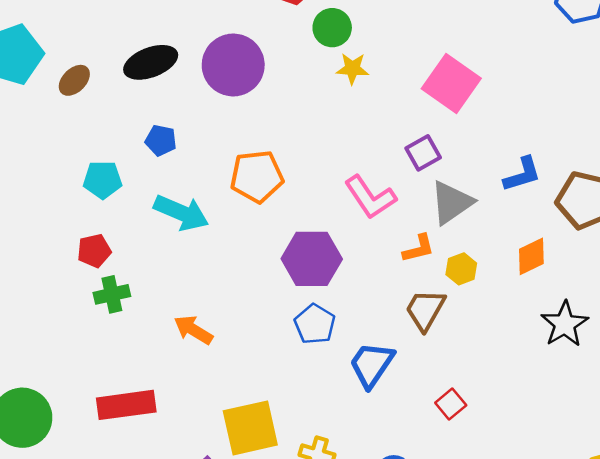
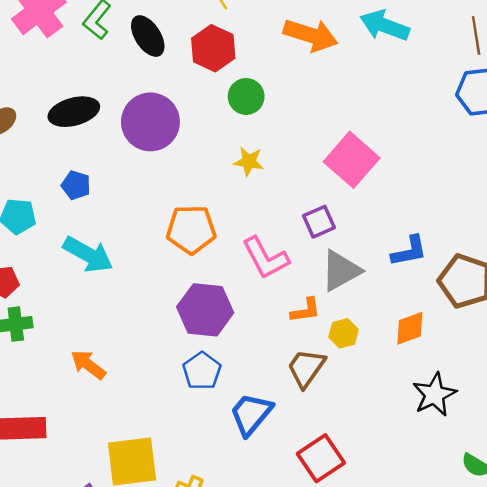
yellow star: (352, 69) -> (249, 162), moved
orange pentagon: (257, 176) -> (191, 229), moved
red square: (451, 404) -> (321, 458), size x1.6

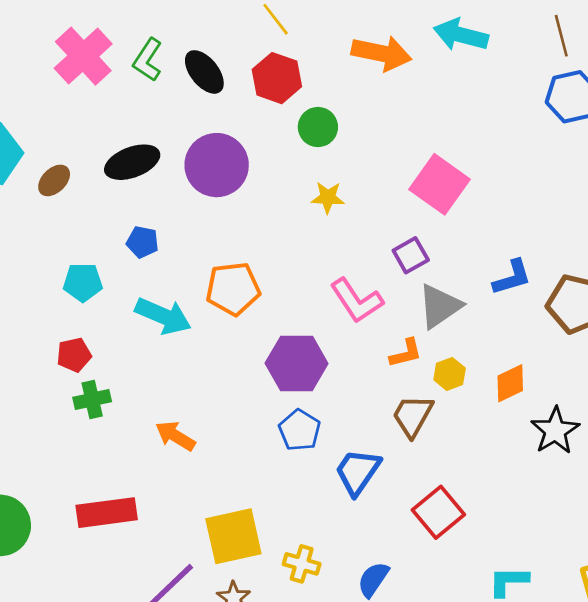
orange pentagon: (191, 229) -> (233, 289), moved
orange diamond: (410, 328) -> (510, 383), moved

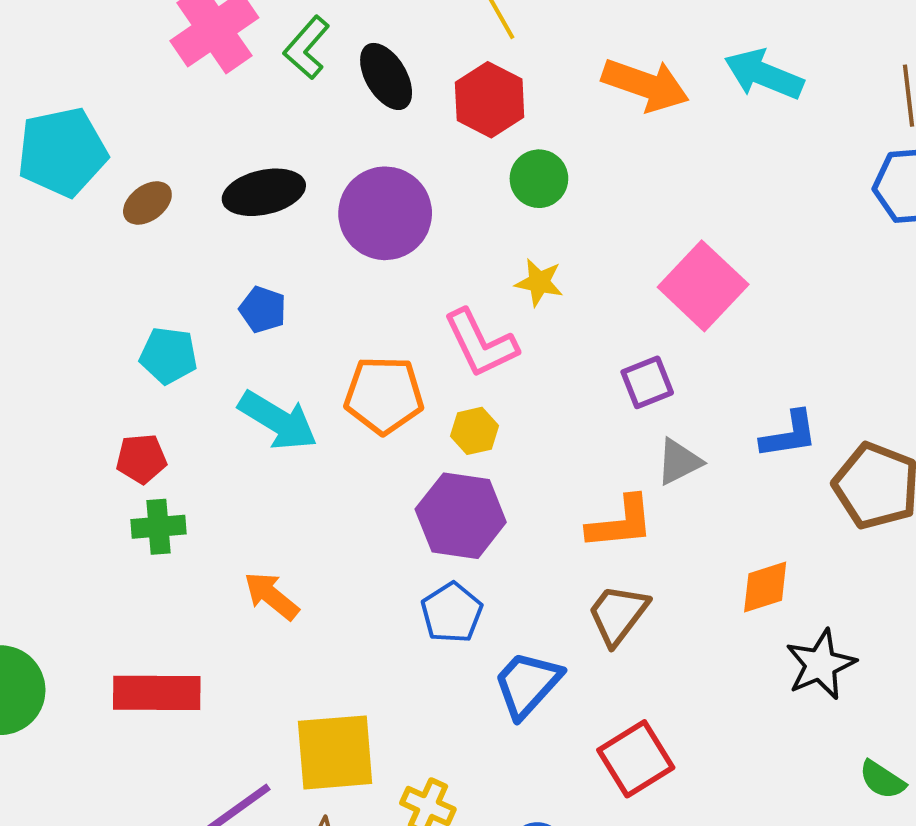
pink L-shape: (357, 301) -> (481, 343), moved
gray triangle: (440, 306) -> (679, 462), size x0.7
orange L-shape: (406, 353) -> (620, 523), size x1.4
yellow hexagon: (450, 374) -> (474, 431), moved

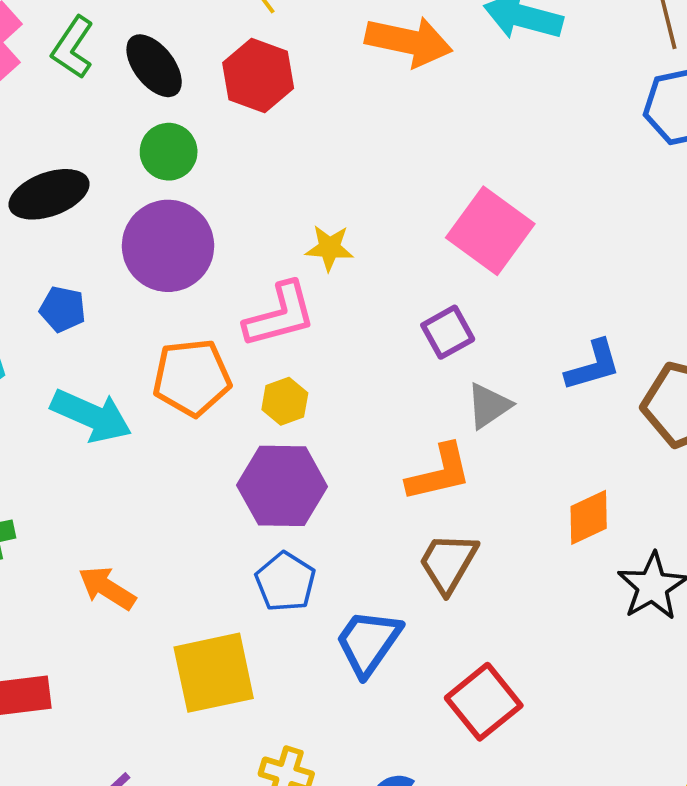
green circle: (539, 179) -> (169, 152), moved
purple circle: (385, 213) -> (168, 246), moved
pink L-shape: (481, 343) -> (280, 315), turned -72
yellow square: (335, 752) -> (214, 673), moved

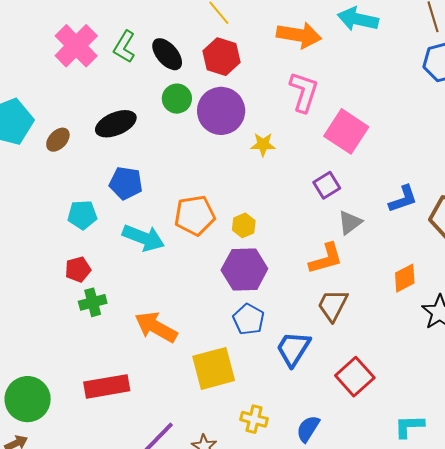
purple circle: (168, 246) -> (221, 111), moved
blue pentagon: (63, 309) -> (126, 183), size x1.4
pink L-shape: (280, 315) -> (304, 92), moved, turned -54
orange arrow: (107, 588) -> (156, 327), size x1.4

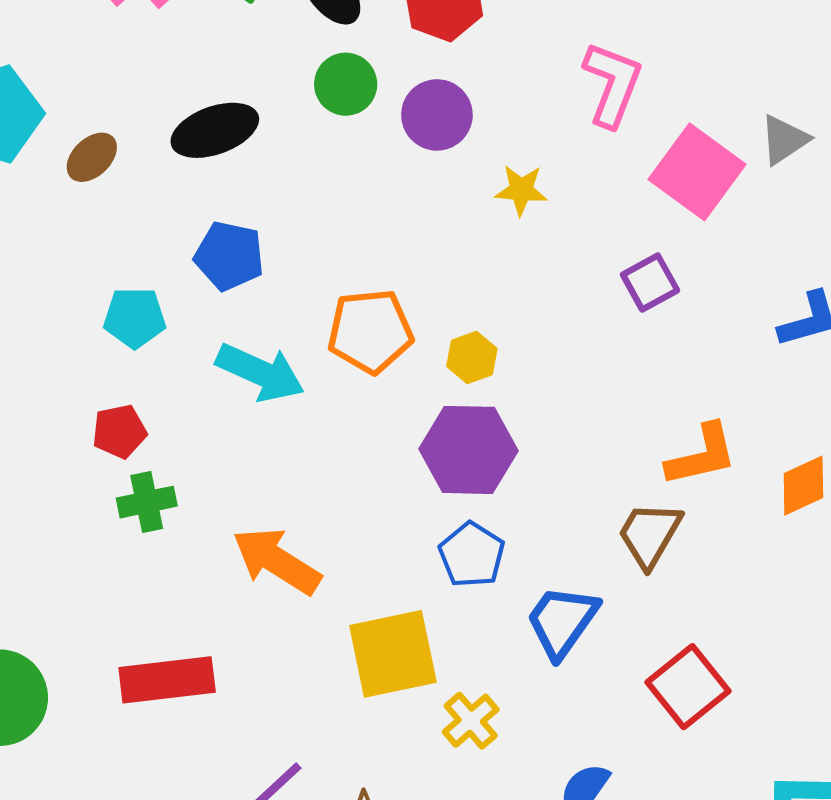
purple circle: (221, 111) -> (437, 115), size x0.7
gray triangle: (350, 223) -> (784, 140), moved
orange L-shape: (326, 259) -> (702, 455), moved
yellow cross: (254, 419) -> (471, 721), moved, turned 32

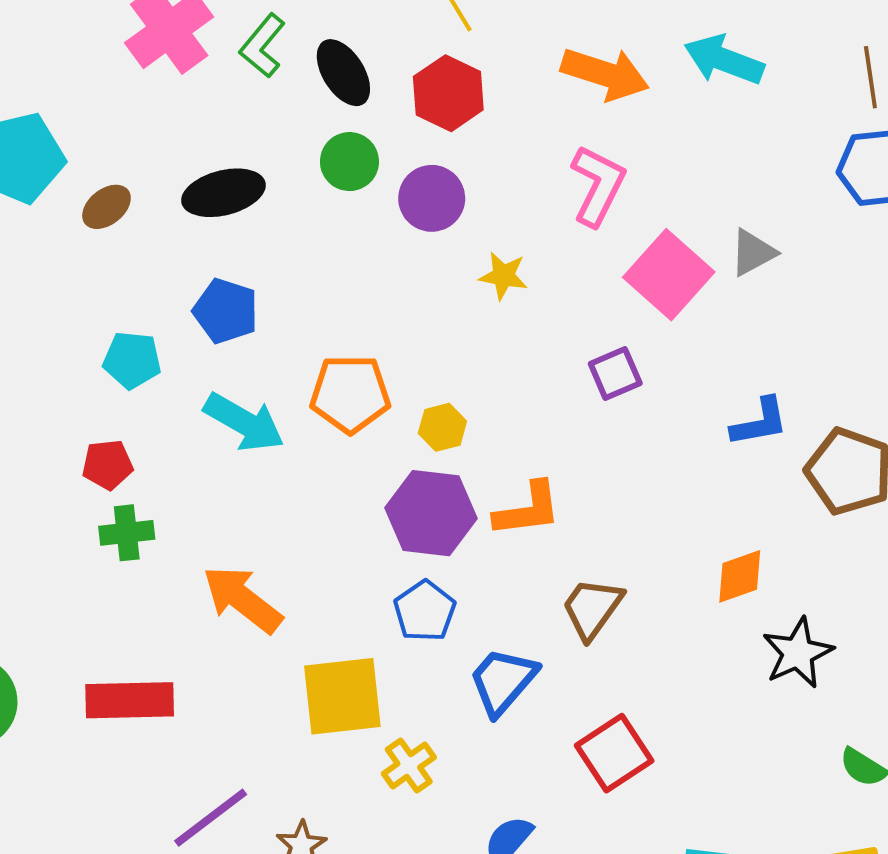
orange L-shape: (702, 455) -> (528, 510), moved

